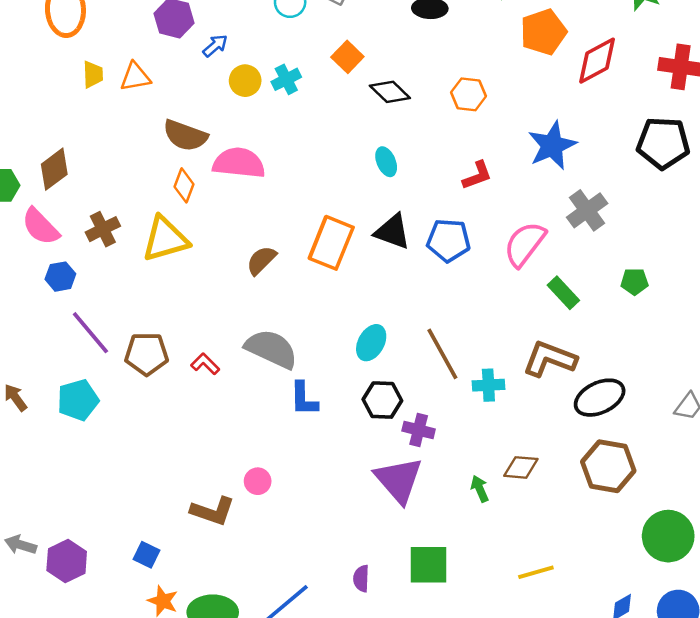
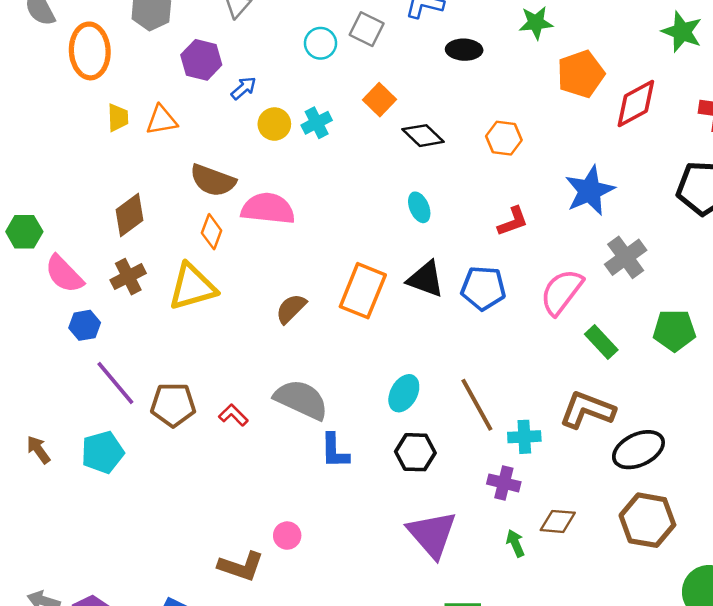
brown diamond: (54, 169) -> (129, 215), moved
green pentagon: (634, 282) -> (674, 330), size x1.5
purple cross: (419, 430) -> (504, 483), moved

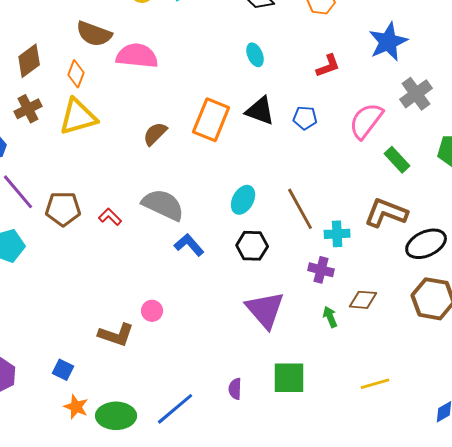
orange diamond: (212, 232) -> (76, 74), moved
blue pentagon: (483, 288) -> (305, 118), size x0.7
blue L-shape: (335, 451) -> (189, 245), turned 140

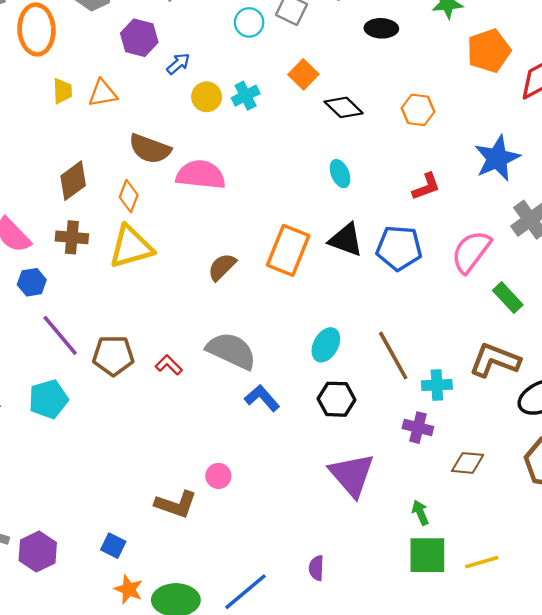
brown cross: (28, 109) -> (72, 237), turned 32
blue pentagon: (305, 118) -> (399, 248), size x1.6
green arrow: (330, 317) -> (420, 513), moved
green square: (289, 378) -> (427, 555), moved

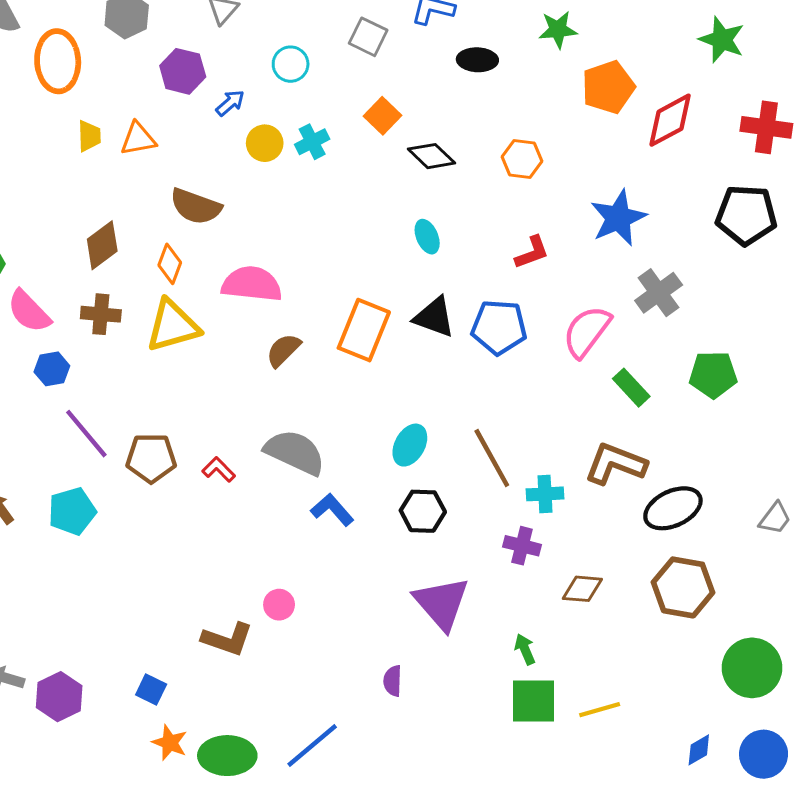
cyan circle: (249, 22) -> (291, 64), moved
pink semicircle: (201, 175) -> (252, 284), moved
purple semicircle: (316, 568) -> (393, 681), moved

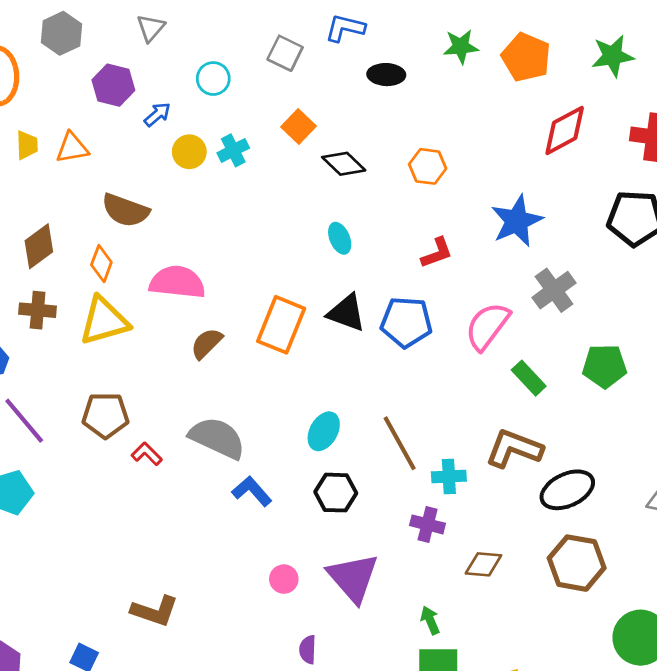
green star: (722, 40) -> (613, 56), turned -30
orange pentagon: (608, 87) -> (526, 57), moved, turned -30
brown pentagon: (151, 458) -> (105, 415), moved
pink circle: (279, 605) -> (284, 579), moved

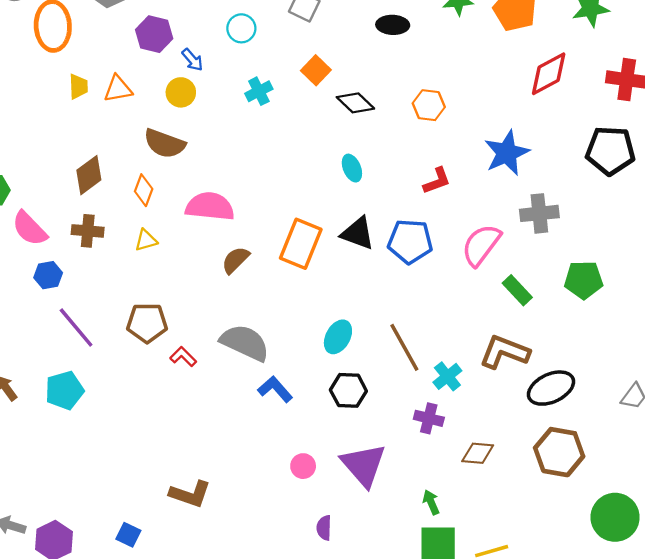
blue arrow: (157, 114) -> (192, 60), turned 90
yellow circle: (189, 152) -> (181, 92), moved
gray cross: (554, 290) -> (539, 213), turned 30
yellow triangle: (104, 321) -> (146, 240), size x0.5
cyan cross: (449, 477) -> (447, 376), turned -36

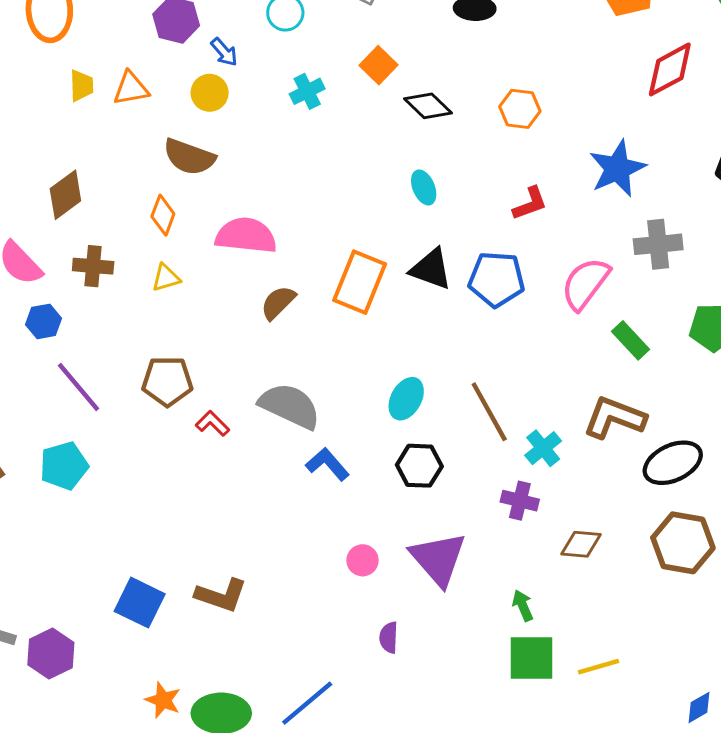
brown diamond: (89, 175) -> (65, 195), moved
blue square: (128, 535) -> (140, 603), moved, size x1.6

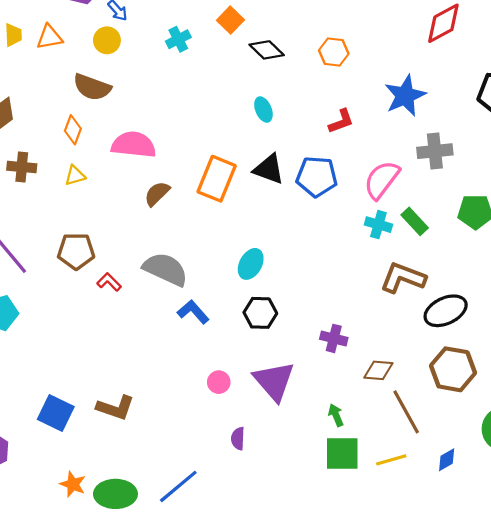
brown line: (489, 412) -> (406, 412), moved
cyan cross: (543, 448) -> (378, 225), moved, turned -35
blue diamond: (699, 707) -> (447, 460), moved

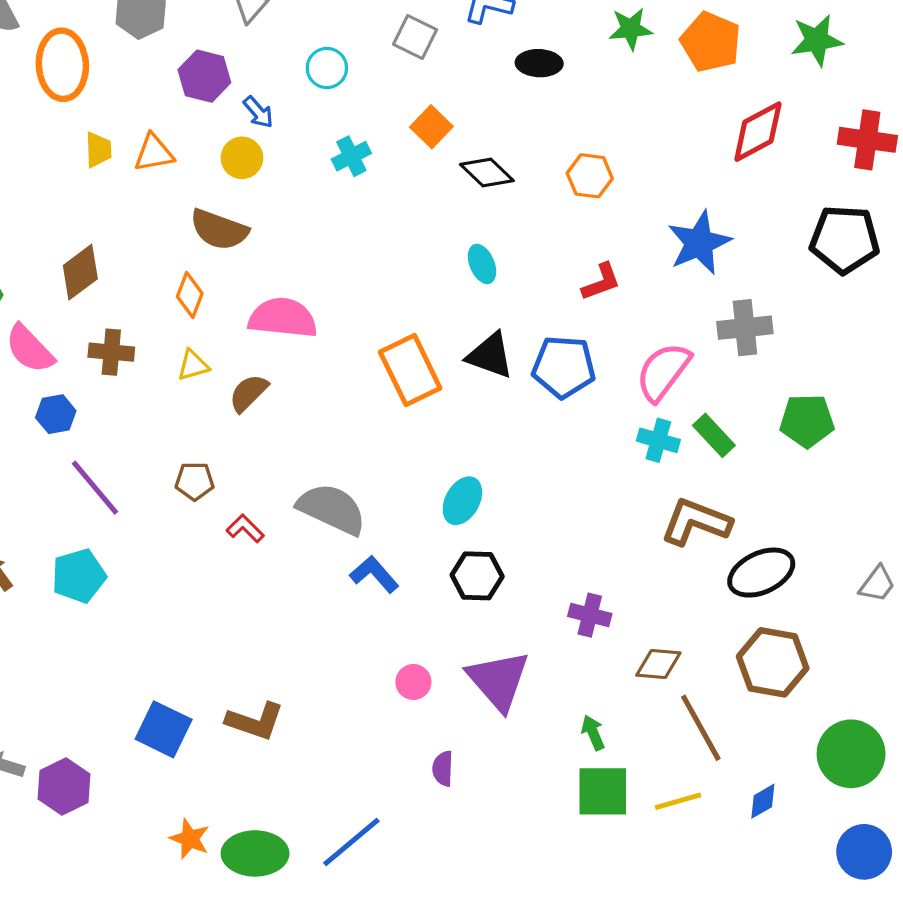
orange rectangle: (217, 179) -> (410, 370), turned -48
brown semicircle: (157, 194) -> (248, 393), moved
brown pentagon: (76, 251) -> (195, 481), size x0.7

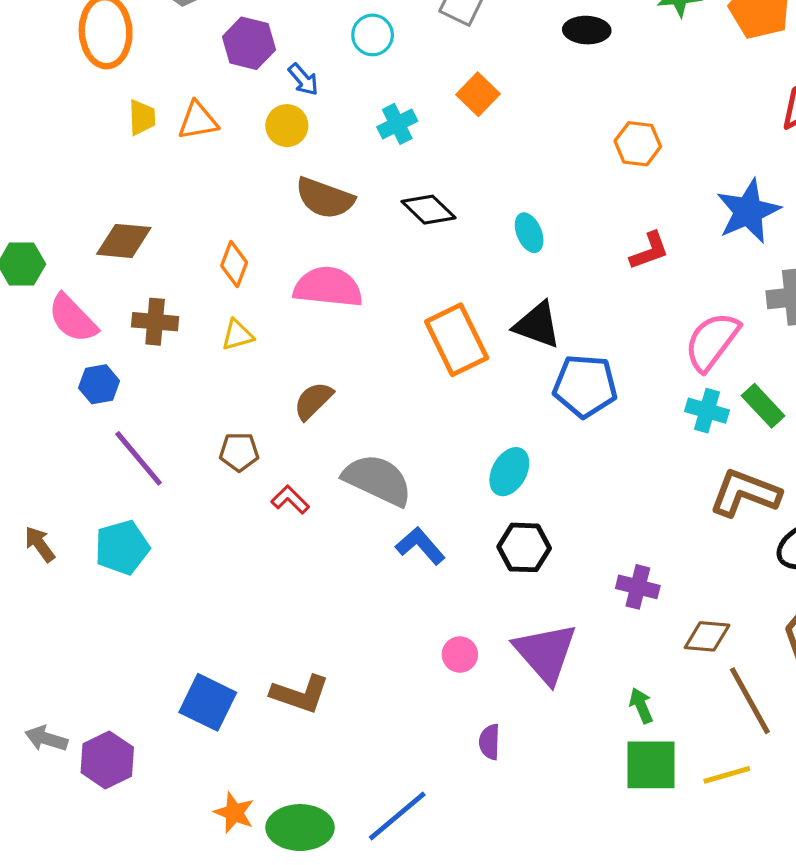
black diamond: (487, 173) -> (429, 210), moved
brown semicircle: (219, 230) -> (325, 198), moved
brown diamond: (80, 272) -> (124, 241), turned 42
blue pentagon: (564, 367) -> (585, 386), moved
brown semicircle: (248, 393) -> (313, 401), moved

